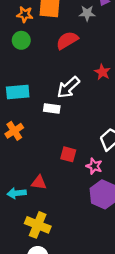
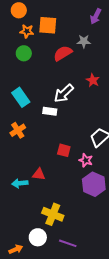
gray star: (87, 13) -> (84, 41), moved
cyan rectangle: (18, 92) -> (21, 97), turned 60
yellow cross: (38, 225) -> (53, 214), moved

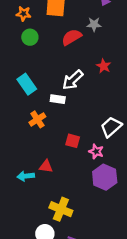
orange star: (27, 31) -> (24, 14), moved
orange cross: (18, 130) -> (37, 119), moved

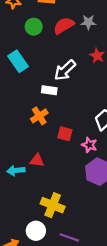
gray star: (94, 24) -> (88, 22), moved
green circle: (30, 37) -> (34, 27), moved
cyan rectangle: (27, 84) -> (18, 61), moved
orange cross: (37, 119) -> (39, 116), moved

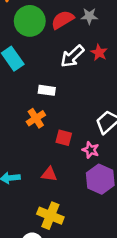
green circle: (34, 27) -> (30, 21), size x1.6
white arrow: (65, 70) -> (72, 56), moved
red triangle: (37, 160) -> (49, 174), moved

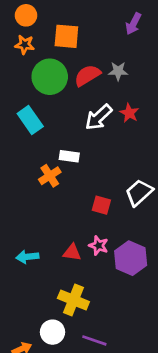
orange cross: (36, 118) -> (50, 176), moved
red square: (64, 138) -> (101, 205), moved
pink star: (91, 150) -> (99, 246), moved

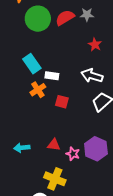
white arrow: (99, 117) -> (92, 76), moved, turned 60
cyan rectangle: (30, 120) -> (32, 64), moved
red square: (101, 205) -> (62, 102), moved
pink star: (99, 246) -> (73, 154), moved

